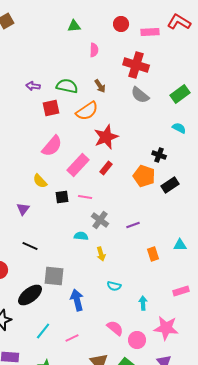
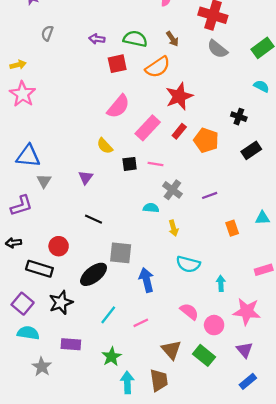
orange pentagon: (144, 176) -> (206, 140), moved
cyan semicircle: (114, 286) -> (188, 264), size x1.5

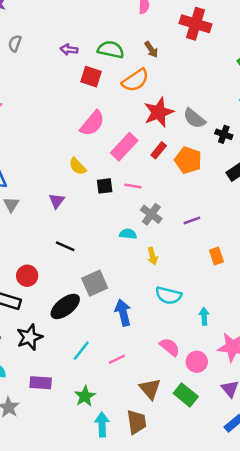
gray semicircle: (217, 49) -> (194, 118), moved
red square: (117, 64) -> (91, 77), turned 30
gray square: (121, 253) -> (95, 283), turned -30

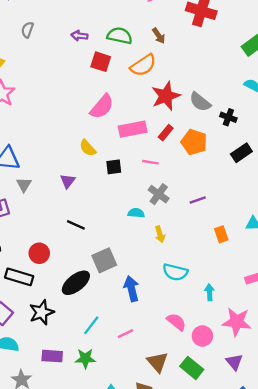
pink rectangle: (124, 147) -> (133, 129), turned 36
pink line: (133, 186) -> (150, 162), moved
green star: (85, 396) -> (85, 358), moved, turned 30

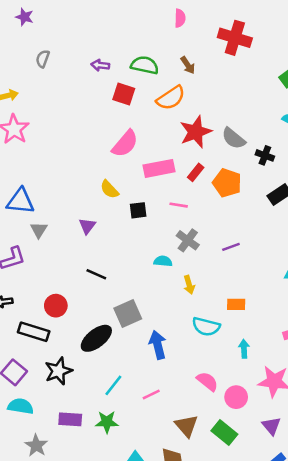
orange rectangle: (221, 234) -> (236, 304), moved, turned -70

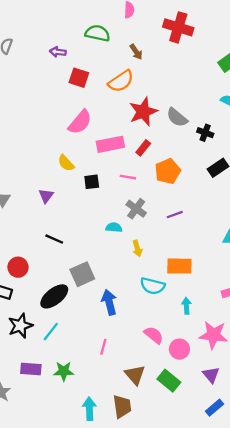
green semicircle: (145, 65) -> (98, 33), moved
orange pentagon: (227, 183) -> (168, 171), moved, turned 30
orange rectangle: (236, 304) -> (179, 266), size x1.5
cyan line: (113, 385) -> (51, 332), moved
pink line: (151, 395) -> (103, 347), turned -49

